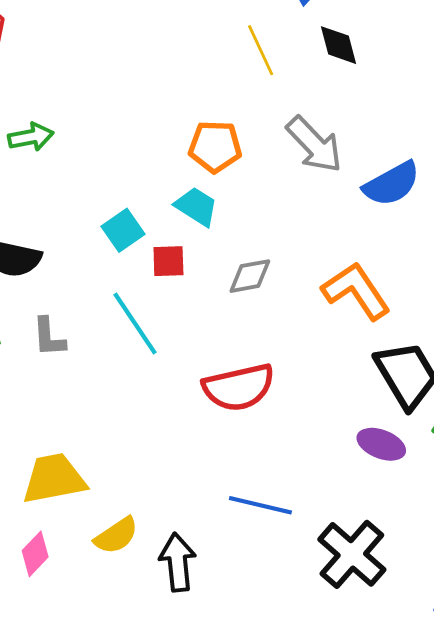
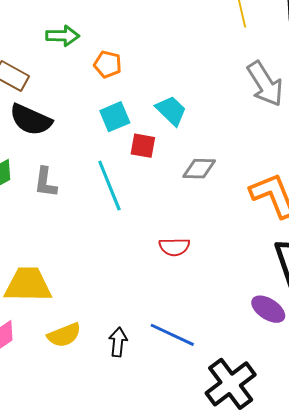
orange pentagon: (215, 147) -> (108, 64), moved, size x0.7
red semicircle: (239, 387) -> (174, 247), size x0.6
black arrow: (178, 562) -> (118, 342), moved, size x0.7

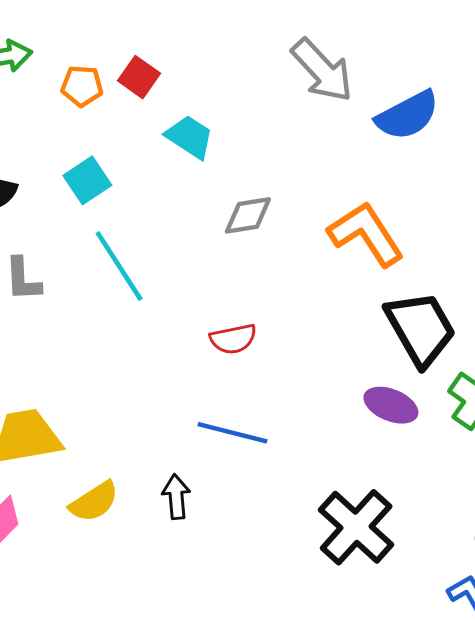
cyan square: (115, 117) -> (87, 180), moved
red square: (143, 146) -> (139, 77), moved, turned 36
blue line: (172, 335) -> (232, 433), moved

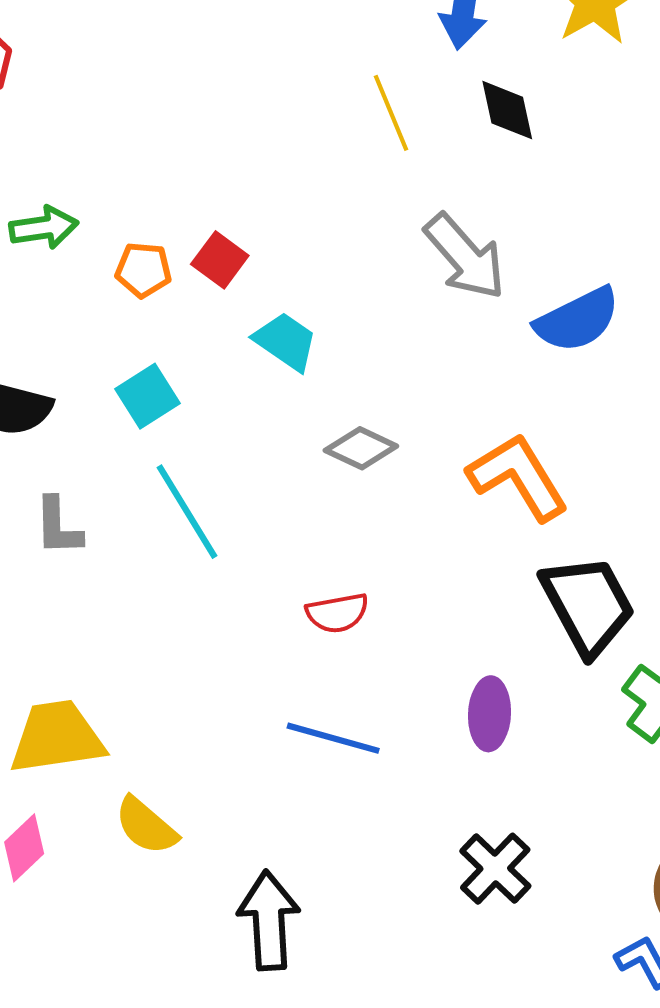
gray diamond: (248, 215) -> (361, 448), turned 33
purple ellipse: (391, 405) -> (490, 714), moved, turned 69
black arrow: (176, 497) -> (269, 920), moved, size x1.6
yellow semicircle: (94, 502) -> (146, 826), turned 72
black cross: (356, 527) -> (495, 869), size x0.7

